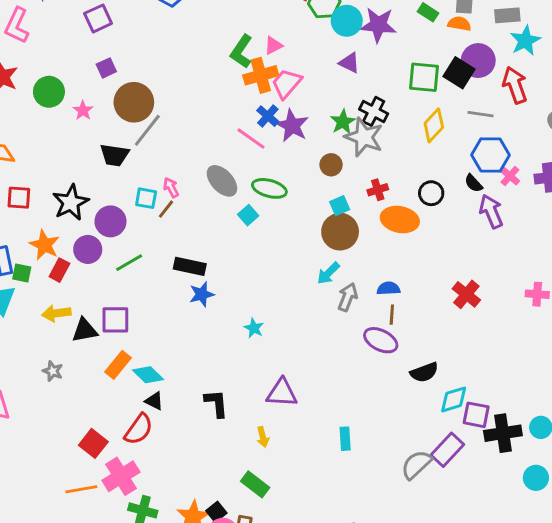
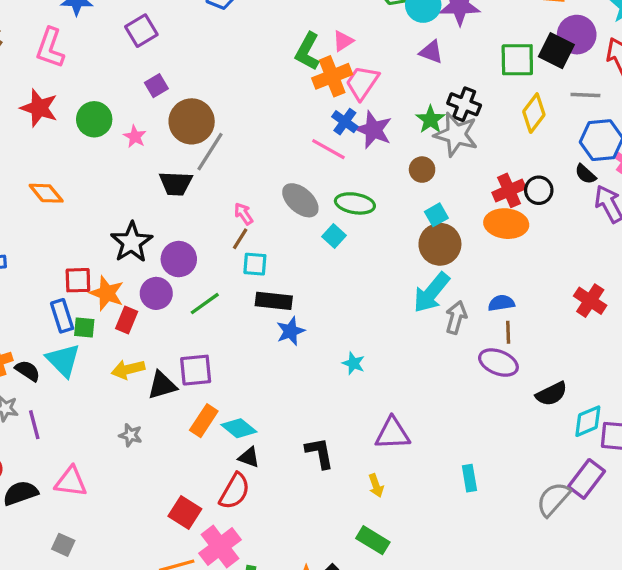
red cross: (378, 190) -> (509, 190), moved, size x1.4
red square: (19, 198) -> (78, 280), moved
cyan square: (146, 198) -> (255, 264), moved
cyan arrow: (328, 273) -> (431, 293), size x1.5

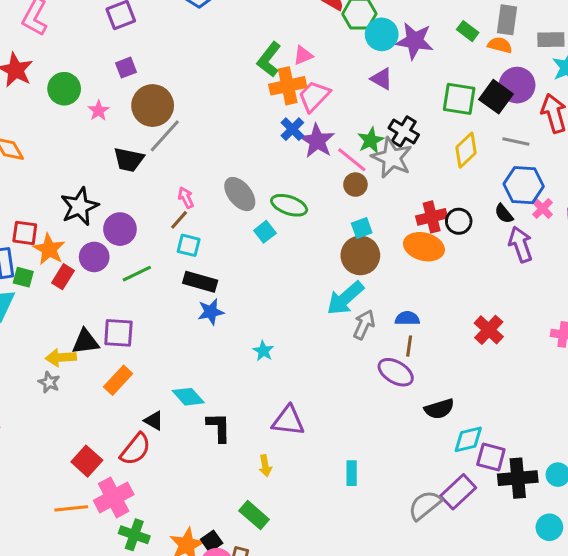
pink line: (328, 149) -> (352, 160), moved
yellow arrow: (128, 369) -> (61, 357), moved
cyan diamond: (239, 428) -> (188, 397), moved

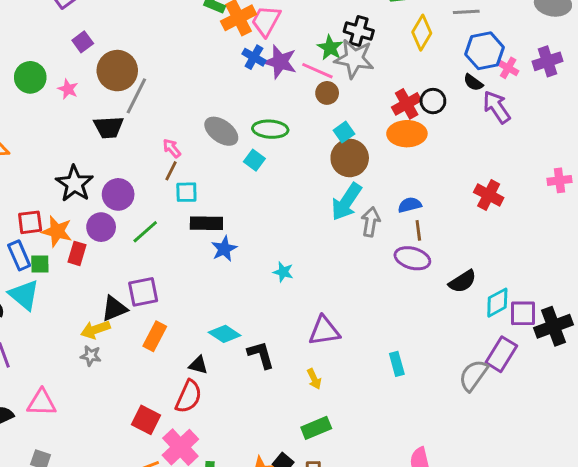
green rectangle: (254, 515) -> (316, 428), turned -48

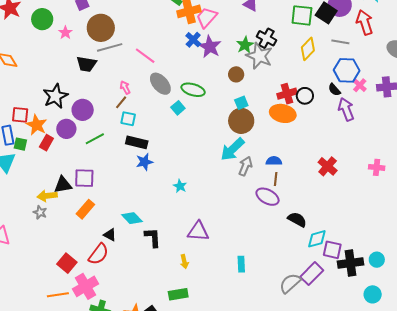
pink line: (317, 71) -> (145, 56), moved
gray line: (136, 96) -> (110, 47), turned 35
black semicircle: (462, 281) -> (297, 220), turned -132

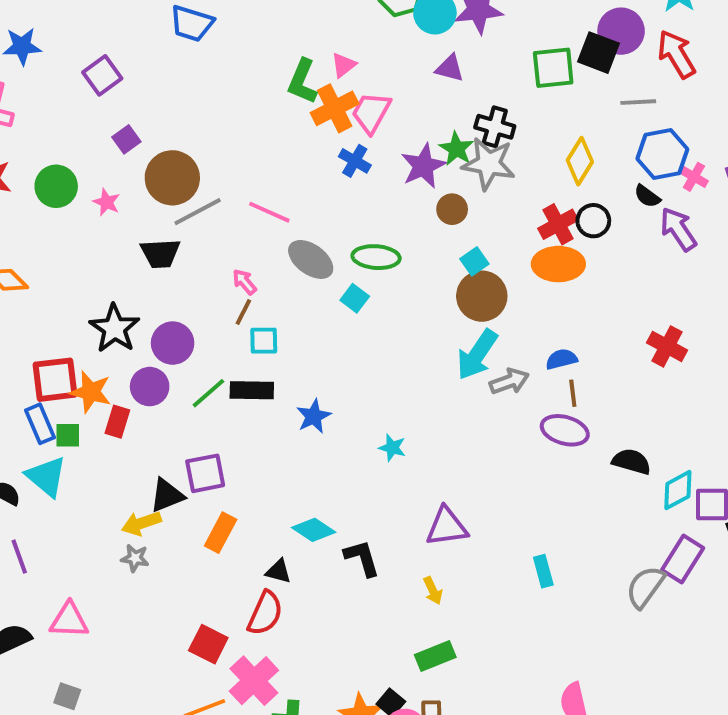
purple star: (210, 47) -> (423, 166), moved, turned 30
yellow diamond: (308, 49) -> (580, 161), moved
red square: (20, 115) -> (55, 380), size x1.4
black rectangle: (137, 142) -> (252, 390), moved
gray arrow: (245, 166) -> (509, 381), turned 60

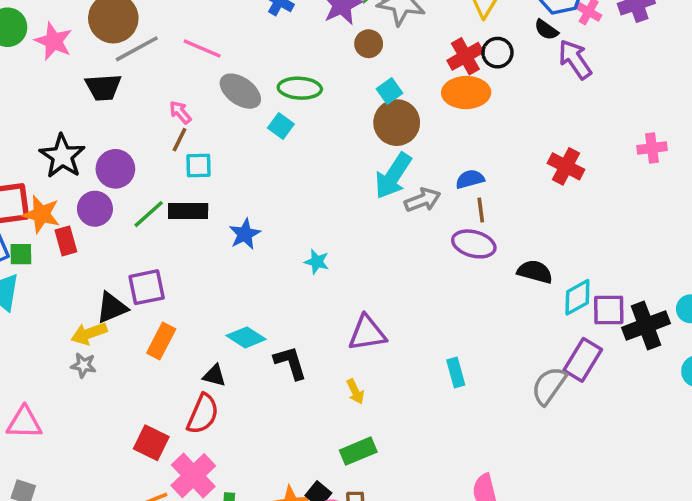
pink star: (106, 202) -> (54, 41), size x1.5
red rectangle: (117, 422) -> (66, 241), turned -32

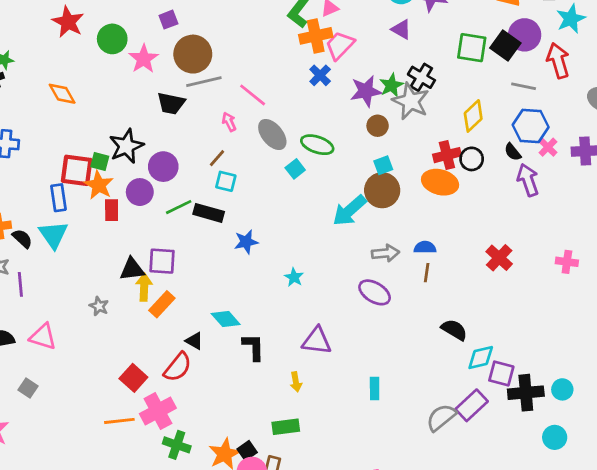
pink arrow: (180, 112) -> (229, 122), moved
cyan arrow: (393, 176) -> (349, 211), moved
purple ellipse: (474, 244) -> (375, 292), moved
green square: (21, 254) -> (100, 162), moved
yellow arrow: (89, 333) -> (144, 287), moved, turned 96

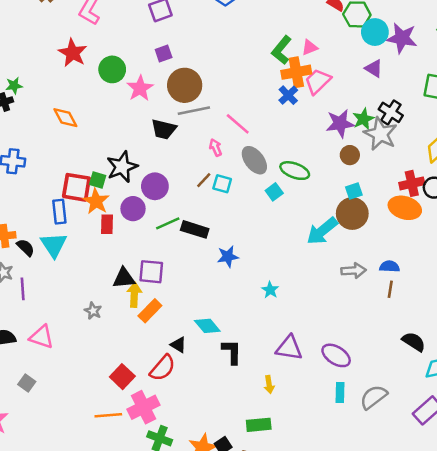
blue cross: (320, 75) -> (288, 95), moved
cyan square: (226, 181) -> (222, 184), moved
purple ellipse: (375, 292) -> (336, 355), moved
gray semicircle: (441, 417) -> (374, 397), moved

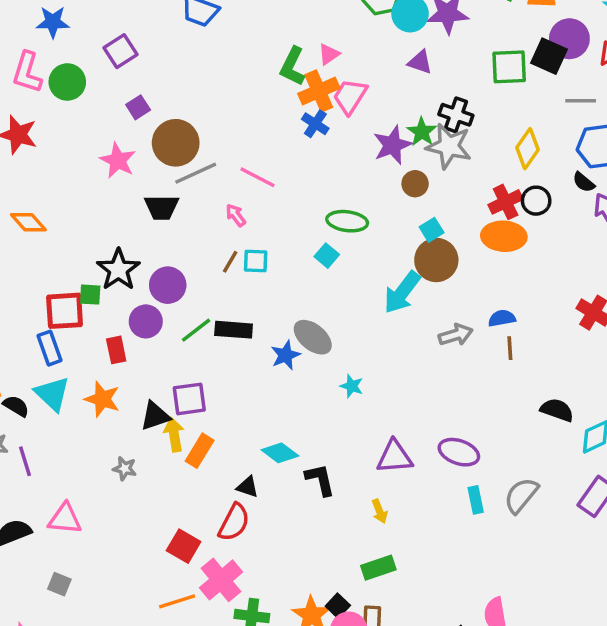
green circle: (112, 69) -> (67, 82), moved
gray ellipse: (254, 160) -> (313, 337), moved
orange star: (96, 201) -> (102, 399), moved

